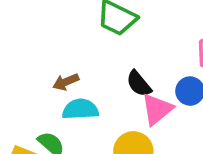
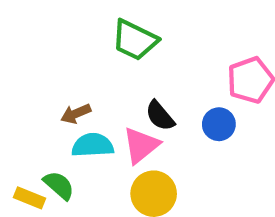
pink triangle: (157, 109) -> (141, 145), moved

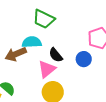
brown arrow: (76, 114) -> (16, 54), size x1.5
cyan semicircle: (93, 145) -> (32, 42), moved

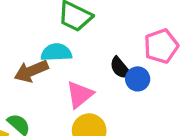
black semicircle: (56, 55) -> (120, 68), moved

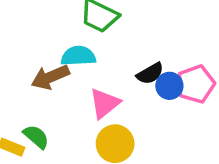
pink pentagon: (161, 46) -> (196, 84), moved
black semicircle: (120, 68) -> (150, 74), turned -80

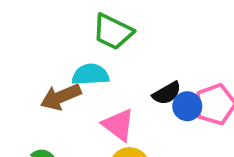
pink triangle: (105, 103) -> (118, 125), turned -44

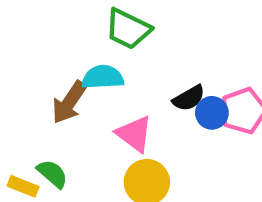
brown arrow: (61, 97) -> (69, 102), turned -33

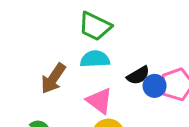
cyan semicircle: (103, 77) -> (95, 59), moved

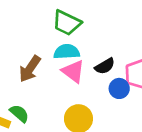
blue circle: (155, 86) -> (119, 88), moved
pink triangle: (99, 101) -> (73, 71), moved

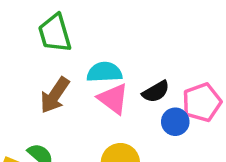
green trapezoid: (67, 23) -> (55, 33), moved, turned 48

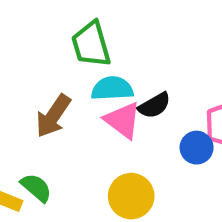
green trapezoid: (55, 33) -> (91, 44), moved
black semicircle: (156, 92) -> (154, 105), moved

